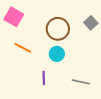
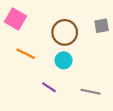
gray square: (91, 23) -> (102, 26), turned 32
purple line: (44, 78) -> (49, 87), turned -56

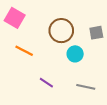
gray square: (102, 26) -> (96, 33), moved
cyan circle: (64, 60) -> (75, 54), moved

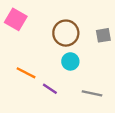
orange line: (24, 51) -> (26, 73), moved
cyan circle: (75, 54) -> (70, 61), moved

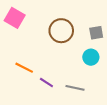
cyan circle: (70, 61) -> (91, 57), moved
gray line: (92, 93) -> (75, 88), moved

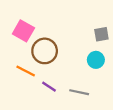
pink square: (15, 18) -> (23, 31), moved
brown circle: (61, 31) -> (45, 51), moved

